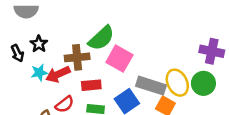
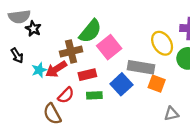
black star: (39, 44) -> (33, 29), moved
pink square: (119, 59) -> (109, 47), turned 30
yellow ellipse: (177, 83) -> (162, 43), moved

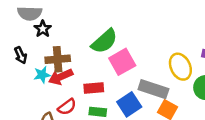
brown cross: (71, 52) -> (58, 59), moved

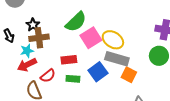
black star: (43, 29) -> (33, 25), moved
yellow ellipse: (180, 67) -> (113, 40), moved, turned -30
red arrow: (61, 77) -> (27, 65), moved

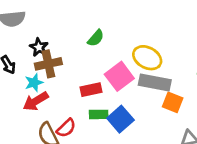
green semicircle: (76, 22) -> (96, 38), size x0.6
pink square: (91, 38) -> (119, 76), moved
blue square: (98, 72) -> (120, 119), moved
red semicircle: (48, 76) -> (66, 128), moved

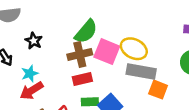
green semicircle: (96, 38) -> (86, 31), size x1.5
brown cross: (48, 64) -> (80, 54), moved
pink square: (119, 76) -> (107, 52), moved, turned -30

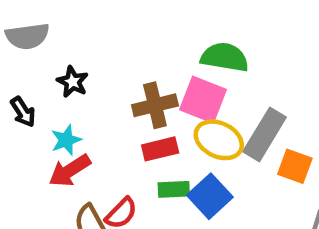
green semicircle: (86, 31) -> (225, 57), moved, turned -120
yellow ellipse: (134, 49) -> (219, 140), moved
gray rectangle: (141, 72) -> (265, 134), turned -68

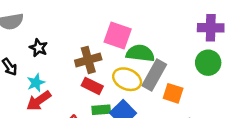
green semicircle: (225, 57) -> (140, 53), moved
pink square: (203, 100) -> (118, 35), moved
red rectangle: (160, 149) -> (92, 86), turned 42

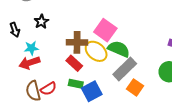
yellow ellipse: (127, 79) -> (96, 51), moved

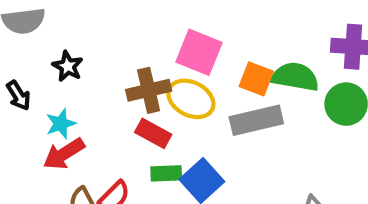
green semicircle: (119, 49) -> (295, 77), moved
gray rectangle: (125, 69) -> (256, 120), turned 45
orange square: (135, 87) -> (256, 79), moved

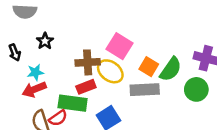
green semicircle: (295, 77) -> (171, 69), turned 105
red rectangle: (153, 133) -> (86, 87), turned -60
green rectangle: (166, 173) -> (73, 103), moved, size x1.6

